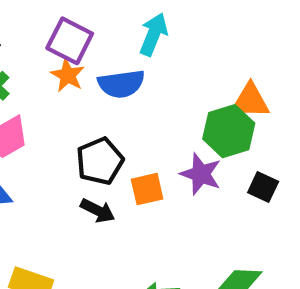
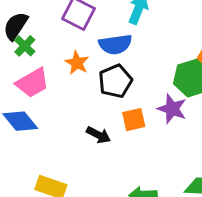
orange star: (68, 75) -> (77, 63), moved
black pentagon: (100, 161) -> (115, 81), moved

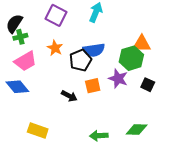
blue semicircle: (115, 44) -> (94, 50), moved
green cross: (25, 46) -> (20, 37), turned 32

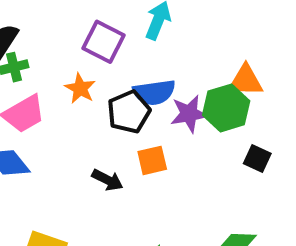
purple square: (56, 15) -> (104, 42), moved
purple star: (118, 79) -> (189, 114), moved, turned -30

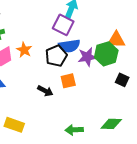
purple square: (104, 42) -> (63, 25), moved
orange star: (80, 88) -> (24, 50), moved

